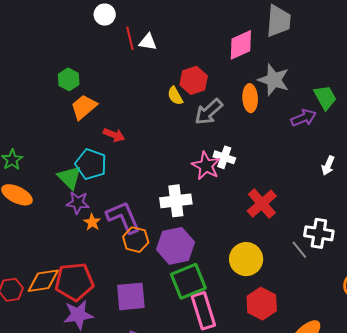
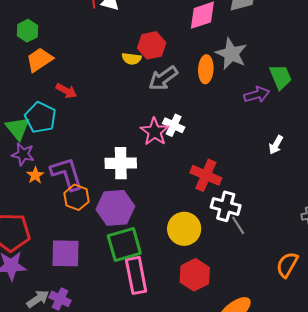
yellow semicircle: (175, 96) -> (132, 59), turned -60
red cross: (262, 204) -> (206, 175), turned -32
white cross: (319, 233) -> (226, 206), moved

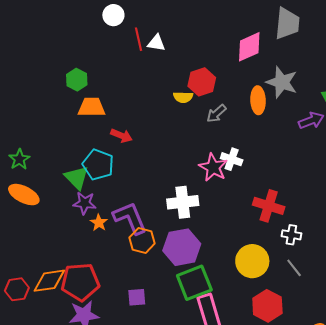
orange trapezoid: (40, 60) -> (92, 107), turned 40
gray arrow: (163, 78) -> (216, 114), size x0.7
white cross: (226, 206) -> (291, 235), size x0.7
gray line: (238, 225) -> (294, 268), moved
purple square: (65, 253) -> (137, 297), size x0.6

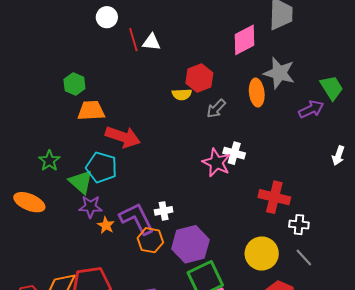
red arrow: (121, 136) -> (123, 137), size x1.6
green star: (19, 159) -> (49, 161), moved
white cross: (183, 202) -> (164, 211), moved, size x0.6

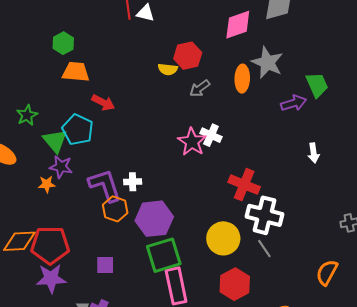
red arrow: (123, 137) -> (103, 103), size x0.7
white arrow: (338, 156) -> (314, 153), turned -36
orange star: (106, 225) -> (47, 184), moved, turned 30
white cross: (299, 225) -> (264, 215), size x1.8

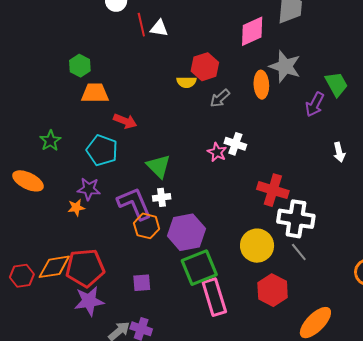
purple arrow: (294, 103) -> (315, 104), turned 140
green triangle: (55, 141) -> (159, 166), moved
pink star: (192, 142) -> (217, 152), size x0.7

